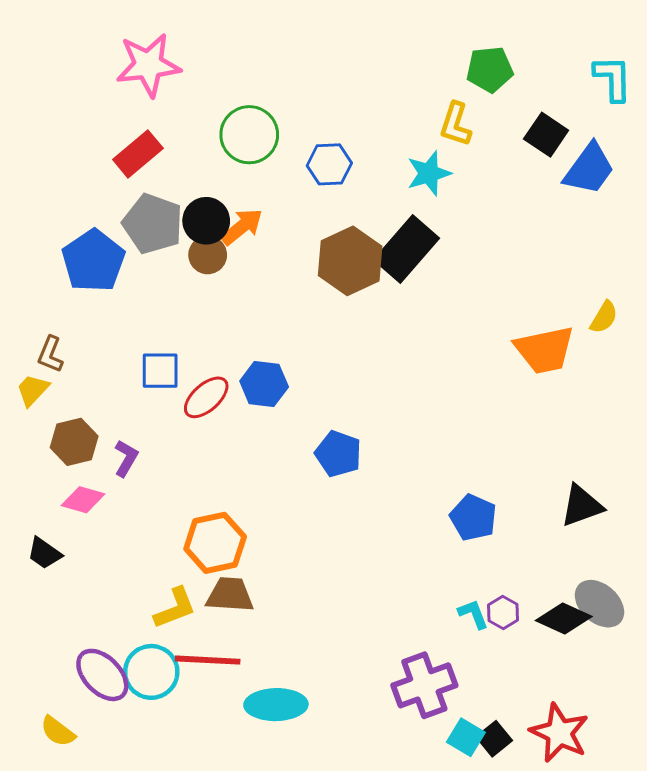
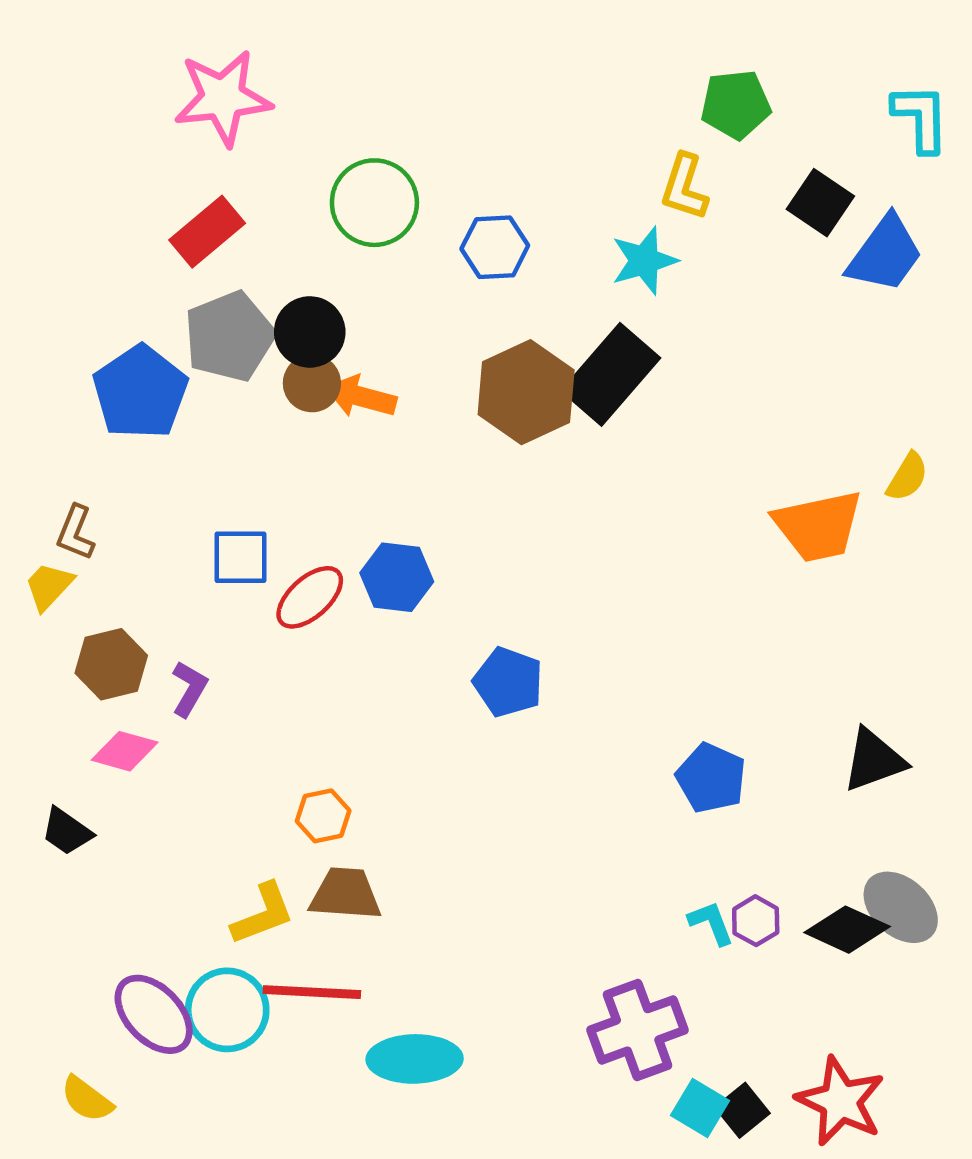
gray pentagon: (153, 224) -> (229, 336), turned 30
orange arrow: (242, 227) -> (361, 397), moved, turned -126
orange hexagon: (215, 543) -> (323, 816), size x0.6

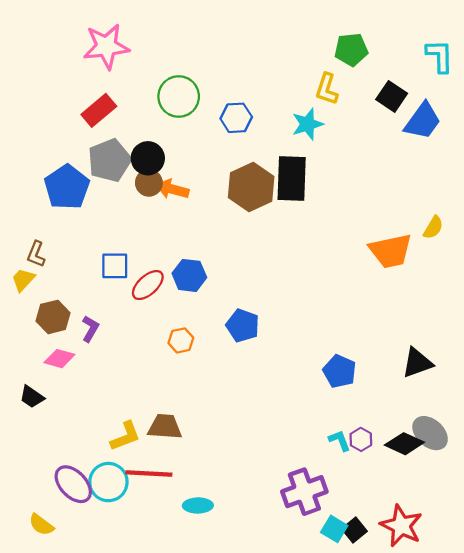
black rectangle: (611, 374) -> (292, 179), turned -39
orange hexagon: (323, 816) -> (181, 340), moved
cyan ellipse: (415, 1059) -> (198, 505), size x0.7

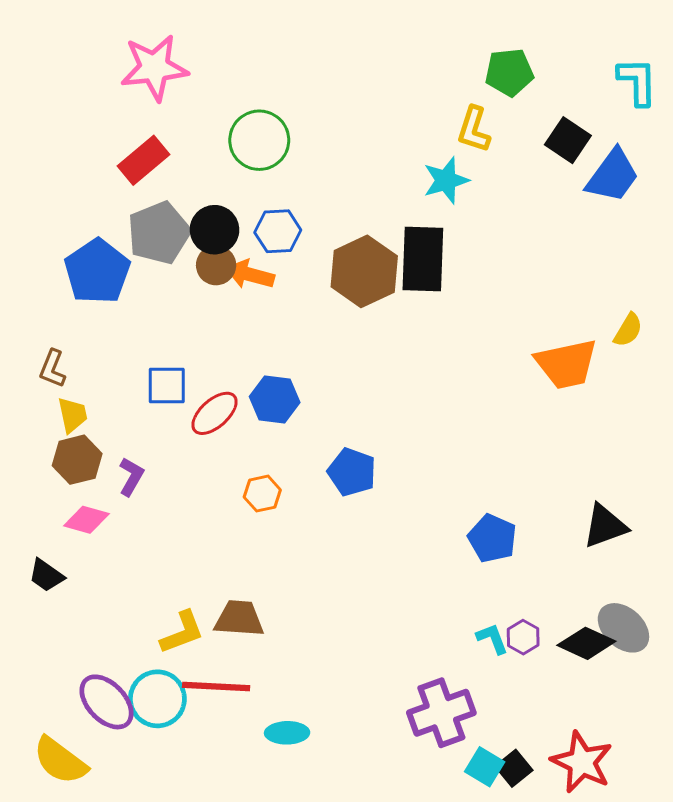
blue hexagon: (236, 118) -> (278, 231), moved
yellow trapezoid: (23, 280) -> (73, 415), moved, turned 125
yellow semicircle: (41, 525) -> (60, 761), size x1.5

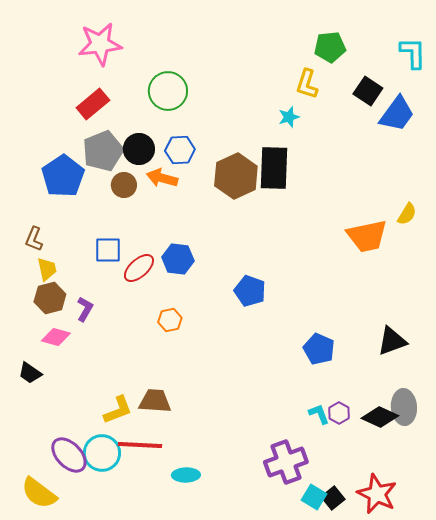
cyan star: (446, 180) -> (289, 117), size x0.7
brown circle: (216, 265) -> (124, 185), moved
blue pentagon: (352, 472) -> (250, 291), moved
gray ellipse: (623, 628) -> (404, 407), turned 44

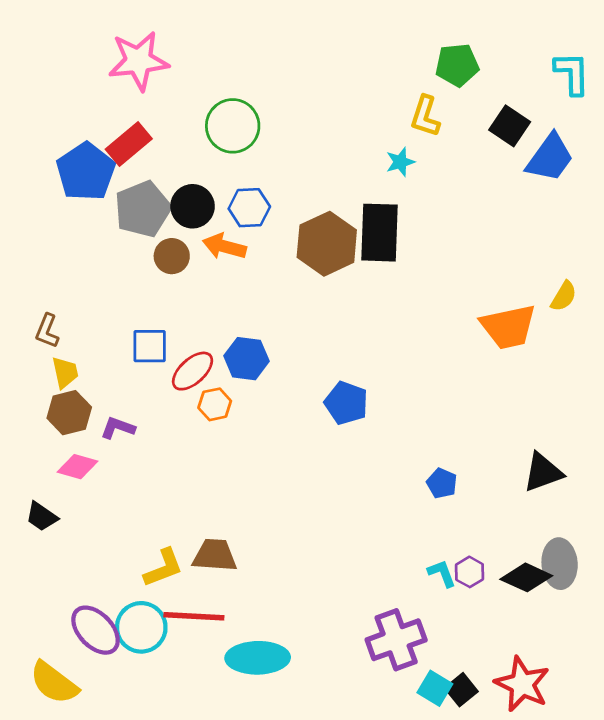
blue pentagon: (63, 176) -> (86, 172), moved
purple L-shape: (85, 309) -> (118, 428), turned -100
orange hexagon: (170, 320) -> (215, 404), moved
blue pentagon: (319, 349) -> (442, 483), size x0.7
cyan ellipse: (186, 475) -> (258, 658), size x1.6

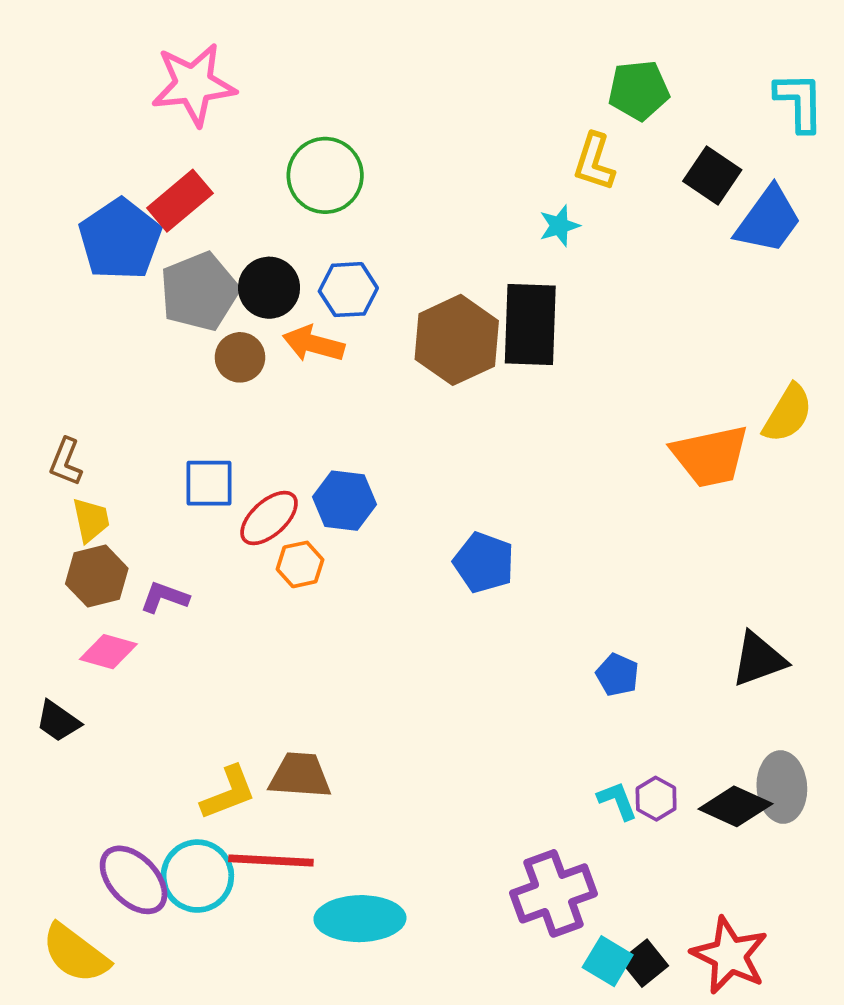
yellow semicircle: (564, 296) -> (788, 413), size x1.4

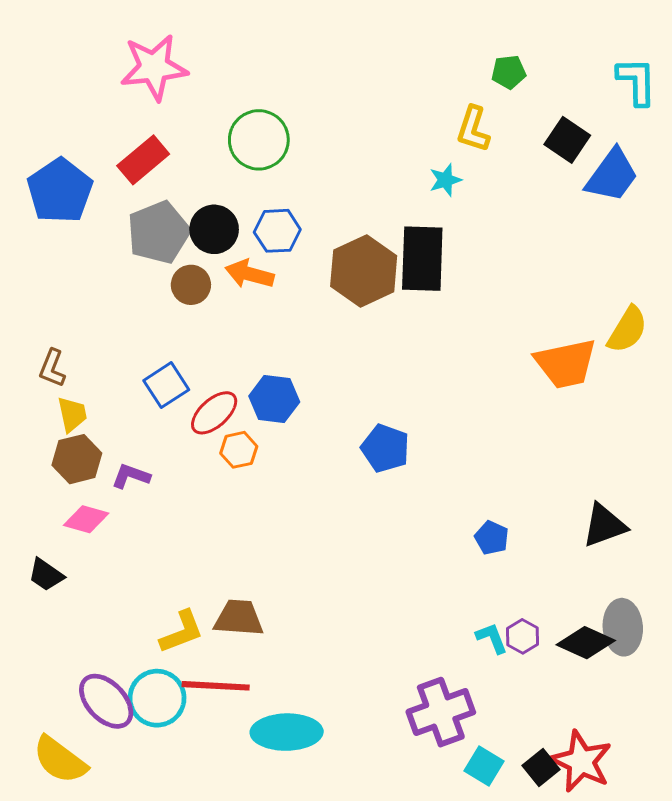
green pentagon: (639, 90) -> (509, 72), size x0.7
blue pentagon: (120, 239) -> (60, 191), moved
blue square: (209, 483) -> (166, 385), turned -33
black square: (644, 963) -> (541, 768), moved

